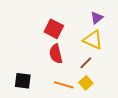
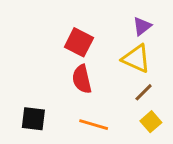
brown line: (86, 63) -> (144, 92), moved
yellow square: (86, 83) -> (151, 122), moved

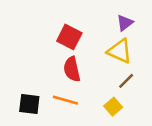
yellow square: (151, 122) -> (113, 107), moved
orange line: (94, 125) -> (65, 100), moved

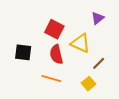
yellow triangle: (120, 51) -> (80, 43), moved
black square: (29, 104) -> (23, 52), moved

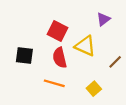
brown line: (99, 63) -> (115, 62), moved

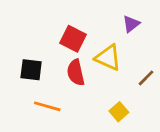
orange line: (54, 83) -> (47, 106), moved

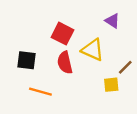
purple triangle: (131, 24) -> (112, 21), turned -49
yellow square: (119, 112) -> (111, 85), moved, turned 35

